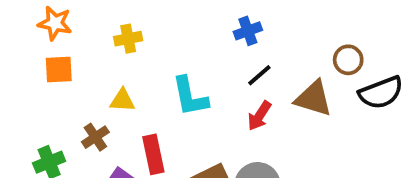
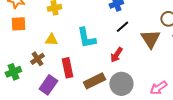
brown triangle: (313, 98) -> (150, 39), turned 40
red arrow: (259, 116) -> (116, 55), moved

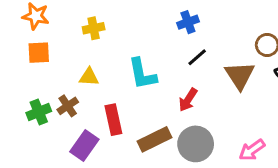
green cross: (13, 72) -> (39, 112), moved

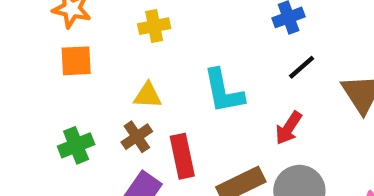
brown cross: (68, 106) -> (137, 137), moved

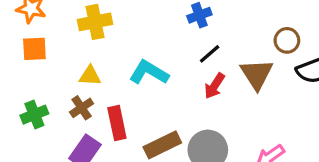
yellow cross: (154, 26) -> (95, 22), size x1.4
cyan L-shape: (224, 91) -> (149, 72), turned 132
red arrow: (289, 128) -> (215, 86), moved

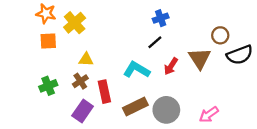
yellow cross: (95, 22) -> (75, 23), moved, turned -30
black line: (210, 54) -> (155, 42), moved
cyan L-shape: (149, 72) -> (137, 70), moved

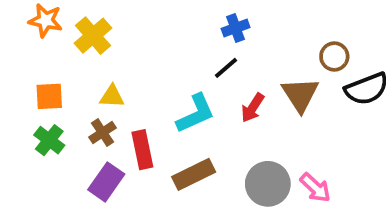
orange square: (48, 41) -> (49, 96), moved
cyan L-shape: (137, 70) -> (196, 114), turned 125
green cross: (48, 86) -> (49, 140), turned -30
gray circle: (166, 110) -> (268, 184), moved
pink arrow: (209, 114) -> (315, 188), turned -102

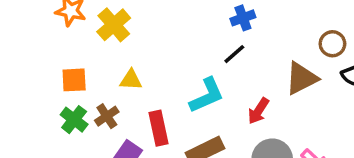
brown triangle: (300, 95) -> (301, 78), turned 36
red arrow: (253, 108) -> (258, 111), moved
brown cross: (102, 133) -> (107, 116), moved

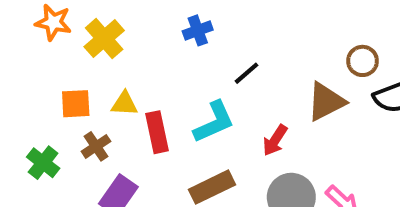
blue cross: (243, 18) -> (198, 30), moved
orange square: (74, 80) -> (76, 104), moved
green cross: (74, 120) -> (43, 163), moved
red rectangle: (158, 128) -> (157, 132), moved

